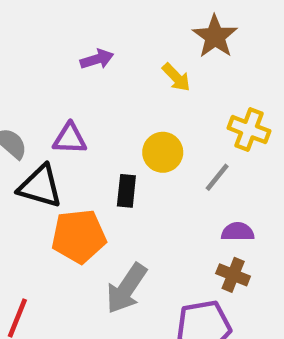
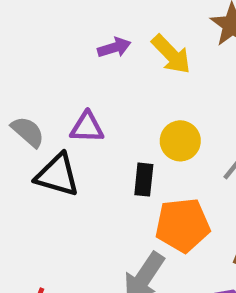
yellow arrow: (176, 77) -> (171, 54), moved, size x1.4
orange pentagon: (79, 236) -> (183, 225), moved

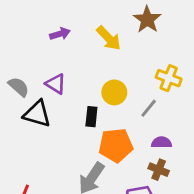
purple arrow: (114, 48) -> (60, 34), moved
purple triangle: (87, 127) -> (56, 84), turned 30

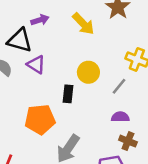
black triangle: (37, 114) -> (20, 40), moved
purple semicircle: (161, 142) -> (120, 117), moved
orange pentagon: (116, 145) -> (40, 119), moved

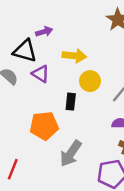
yellow arrow: (83, 24) -> (74, 56), moved, turned -40

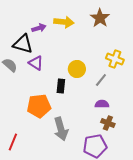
yellow arrow: (74, 56) -> (64, 22), moved
gray arrow: (71, 153) -> (61, 129), turned -50

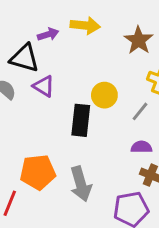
brown star: (100, 18) -> (138, 40), moved
black rectangle: (61, 86) -> (81, 120), size x1.5
orange pentagon: (39, 106) -> (38, 172), moved

